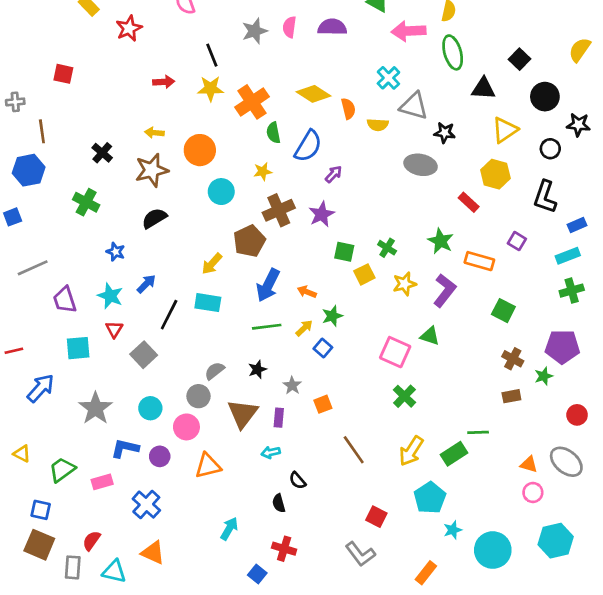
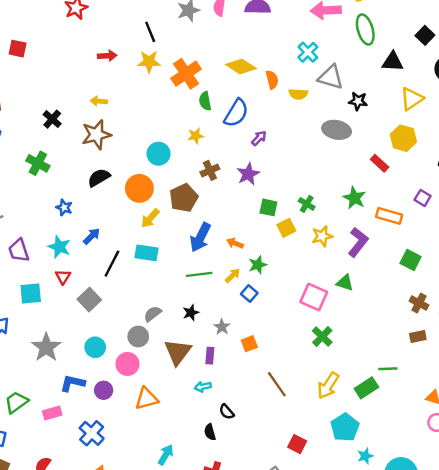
orange circle: (200, 150) -> (139, 188), moved
brown cross: (279, 210) -> (210, 170), size x0.7

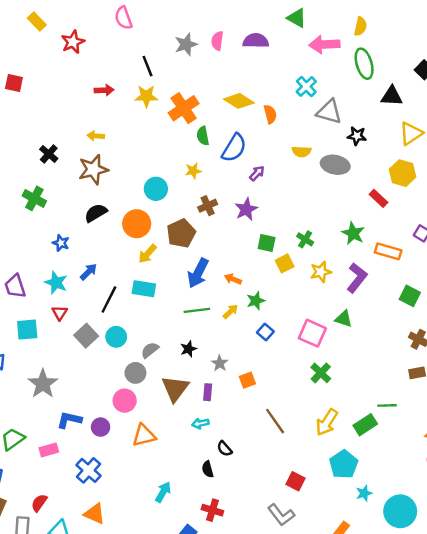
yellow semicircle: (298, 94) -> (301, 152), moved
blue square: (249, 293) -> (265, 332), moved
cyan circle: (95, 347) -> (116, 337), moved

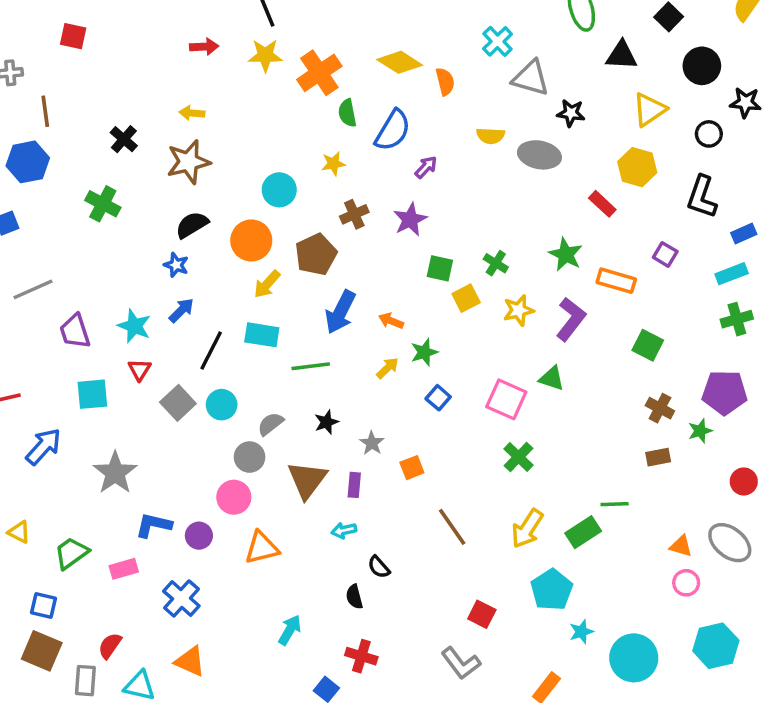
blue star: (61, 243) -> (176, 265), moved
green line: (197, 310) -> (311, 366), moved

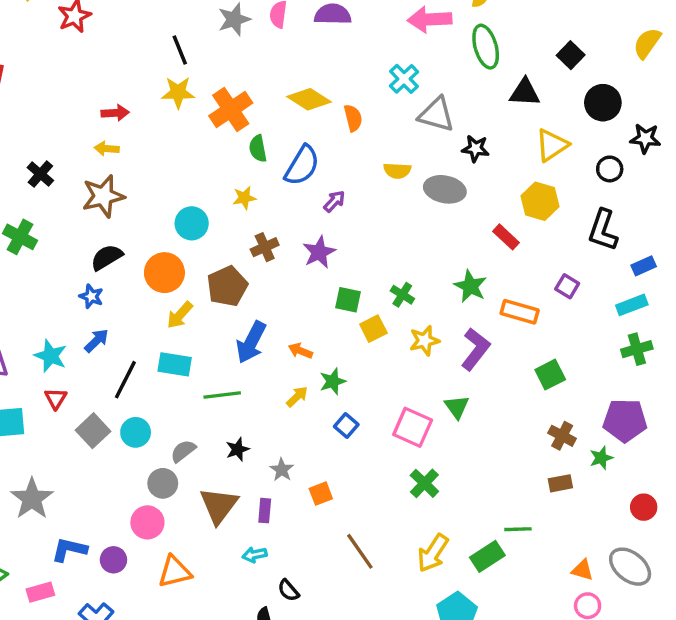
red arrow: (204, 47) -> (115, 113), moved
green square: (648, 345) -> (550, 375), turned 36
green triangle: (552, 378) -> (457, 407), turned 36

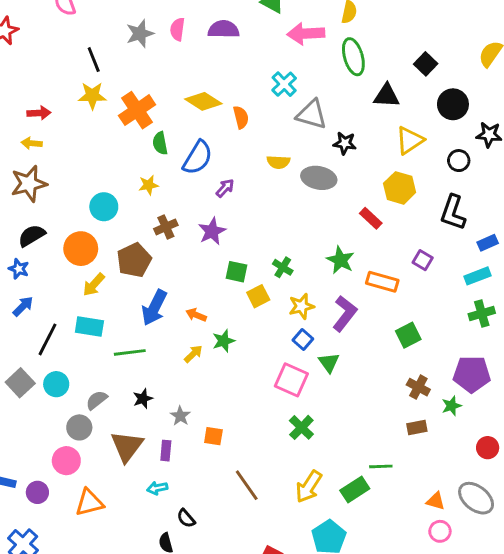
blue square: (346, 426) -> (303, 339), moved
orange square: (321, 494) -> (213, 436), turned 30

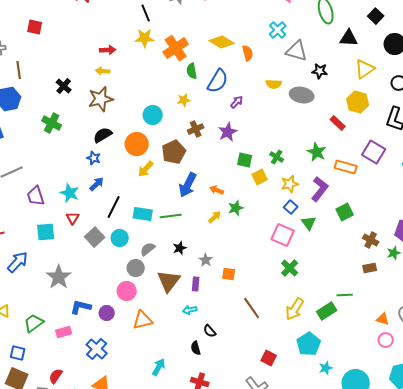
purple square: (423, 260) -> (374, 152), size x1.6
cyan rectangle: (89, 326) -> (143, 214), moved
green square: (408, 335) -> (345, 212), moved

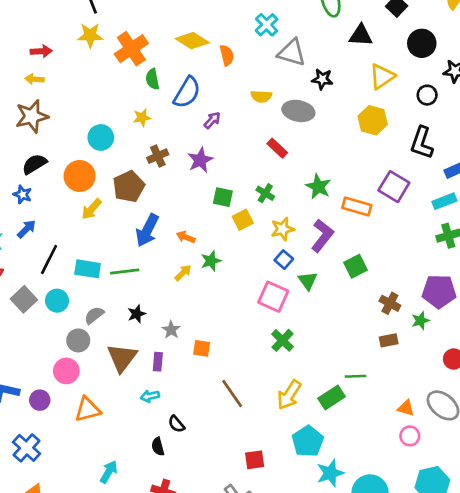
red rectangle: (338, 123) -> (277, 148), moved
red square: (269, 358) -> (255, 460), turned -35
cyan star: (326, 368) -> (330, 473), size x1.5

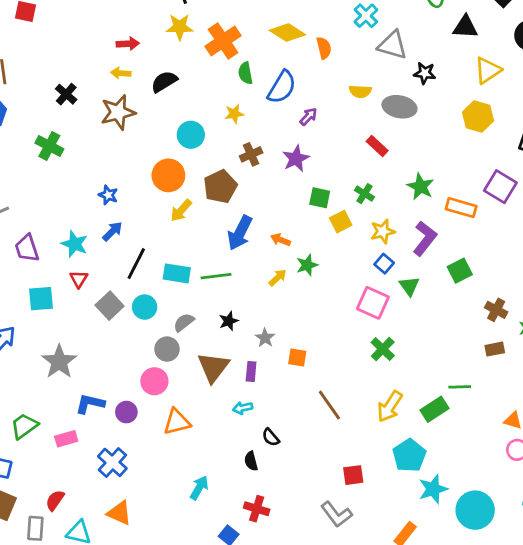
black semicircle: (34, 164) -> (164, 82), moved

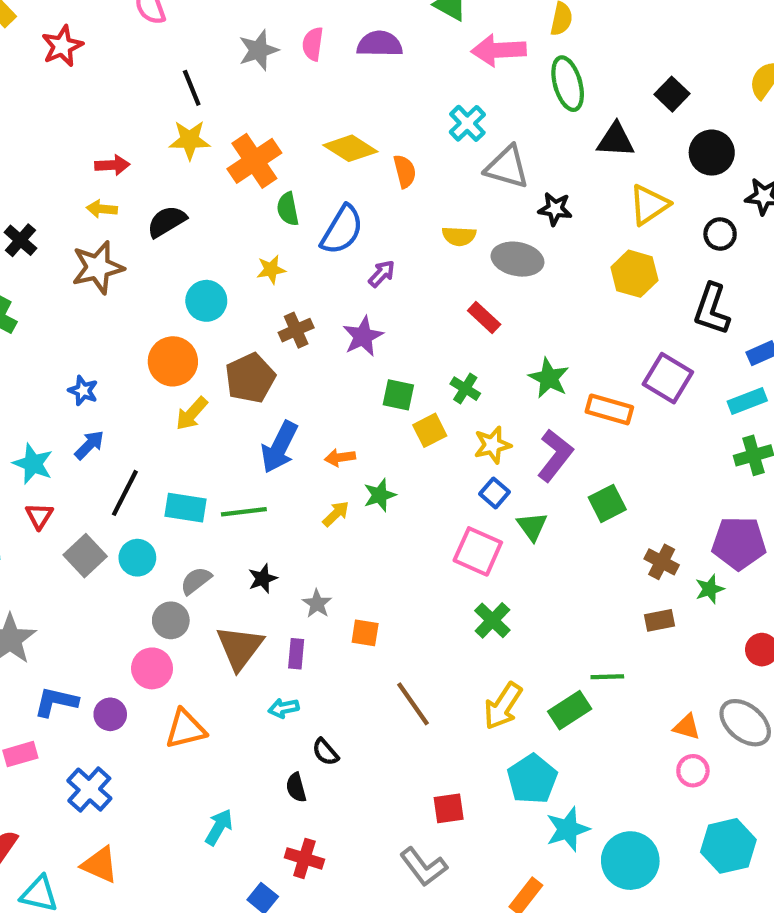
orange arrow: (280, 240) -> (340, 457), turned -30

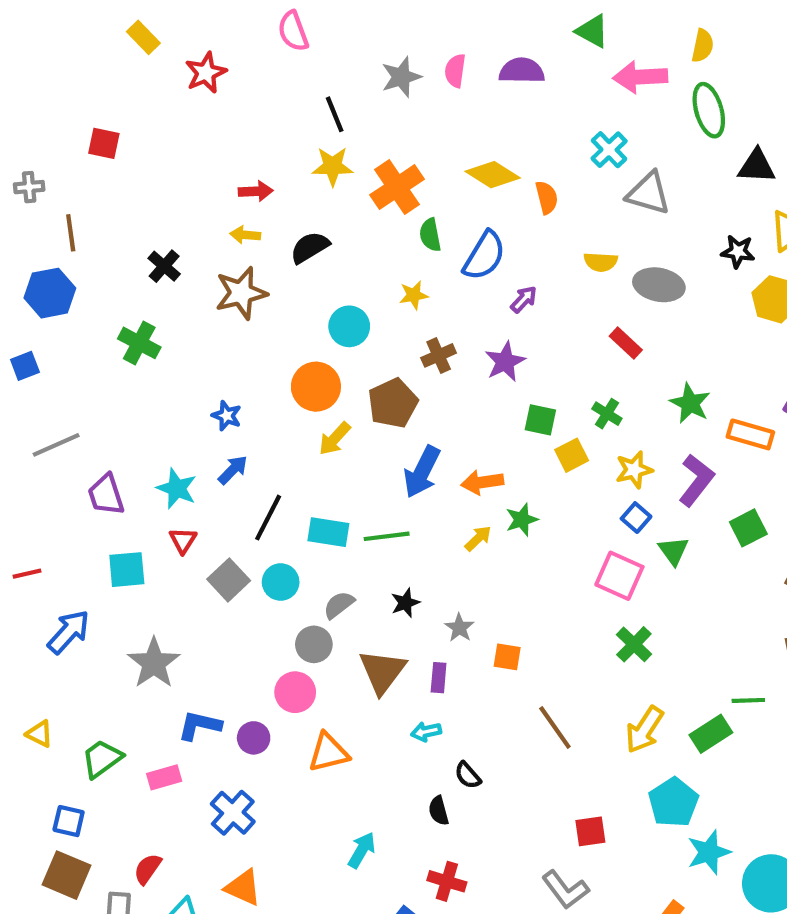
black star: (555, 209) -> (738, 252), moved
orange arrow: (340, 457) -> (482, 482), size x1.4

